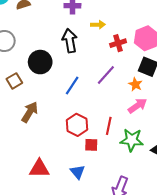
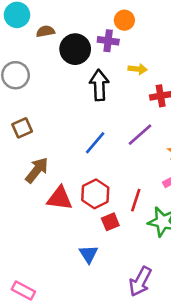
black circle: (40, 62) -> (75, 49), moved
red square: (91, 145) -> (110, 222), turned -32
red triangle: (39, 168) -> (60, 198), moved

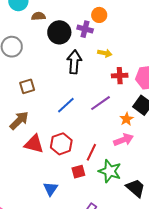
brown square: (22, 128) -> (27, 86), moved
red square: (110, 222) -> (78, 172), moved

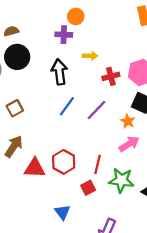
black circle: (59, 32) -> (17, 57), moved
blue line: (66, 105) -> (67, 106), moved

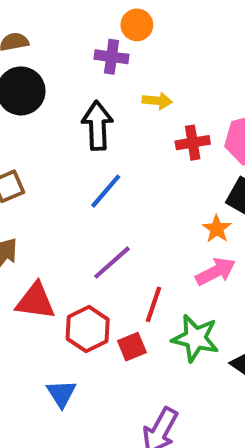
purple line: (97, 110) -> (112, 263), moved
red hexagon: (64, 162) -> (88, 329), moved
blue triangle: (62, 212) -> (61, 394), moved

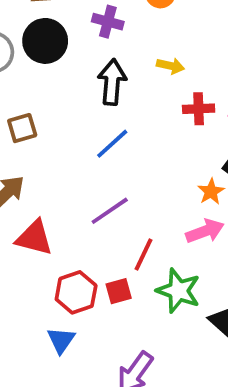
purple cross: (112, 57) -> (108, 22), moved
red hexagon: (88, 329) -> (76, 292), moved
blue triangle: (61, 394) -> (61, 340), moved

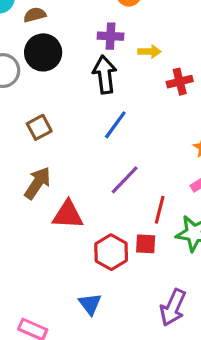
purple cross: (108, 22) -> (111, 36), moved
red square: (119, 291) -> (146, 244), turned 30
blue triangle: (61, 340) -> (90, 304), moved

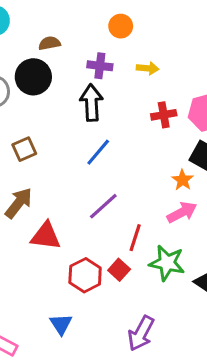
brown semicircle: (35, 15) -> (49, 43), moved
yellow arrow: (149, 51) -> (148, 68), moved
red square: (146, 244) -> (119, 270), turned 35

